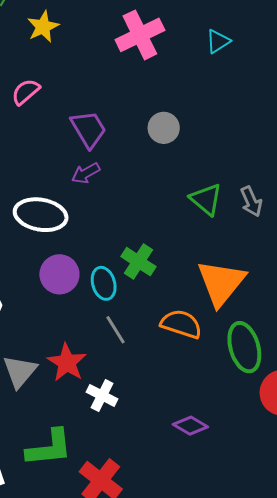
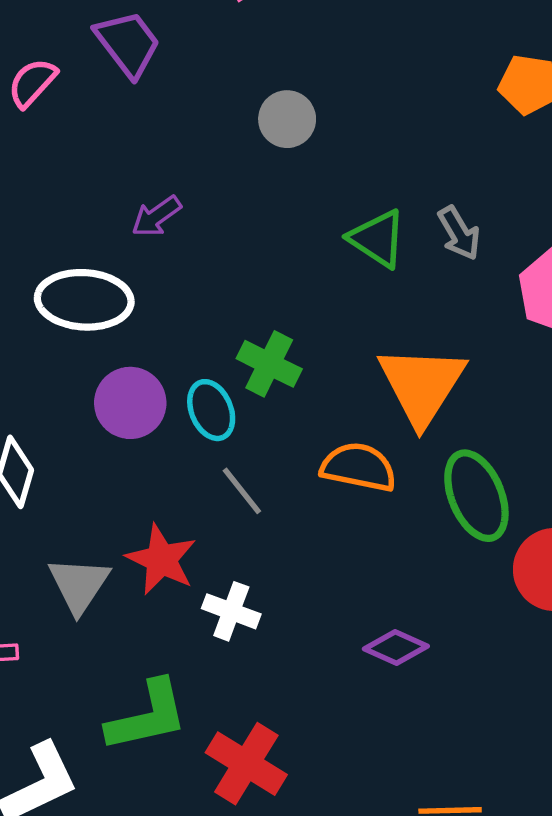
purple trapezoid: (89, 129) -> (128, 44), moved

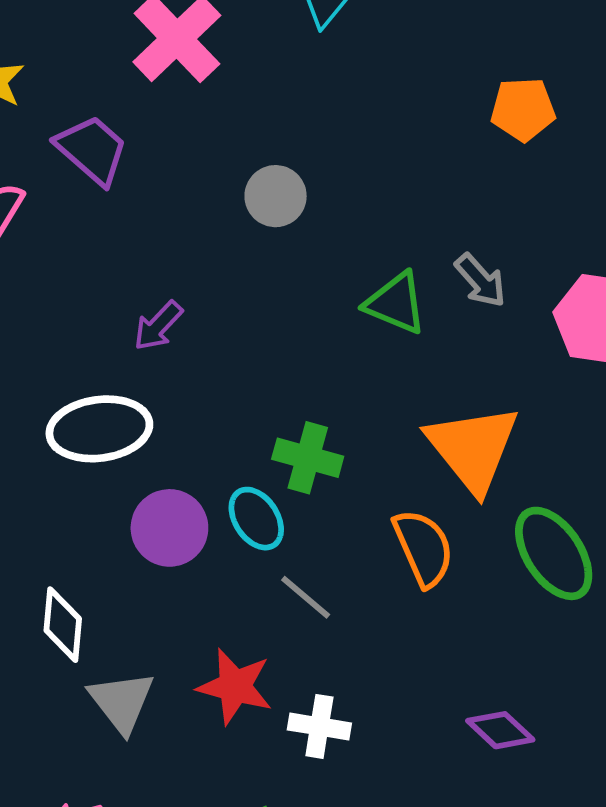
orange semicircle: (359, 467) -> (423, 548), turned 66
gray triangle: (79, 585) -> (122, 702), moved
purple diamond: (396, 647) -> (500, 730), turned 30

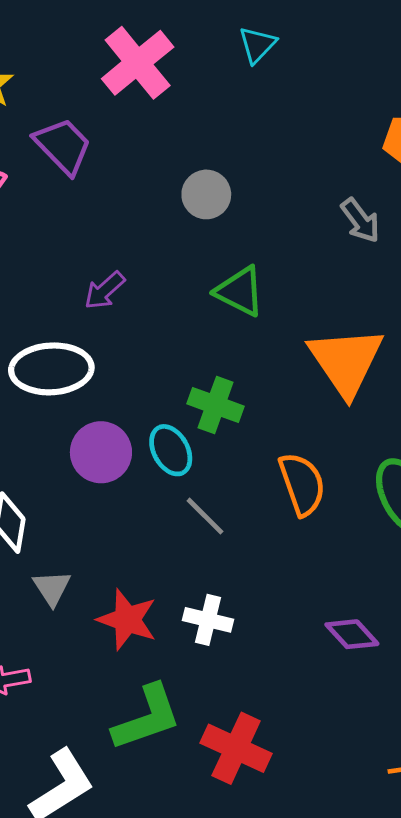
gray arrow: (481, 280) -> (360, 220), moved
green triangle: (396, 303) -> (240, 291), moved
orange triangle: (473, 448) -> (346, 361), moved
red star: (235, 686) -> (127, 620), moved
gray triangle: (122, 702) -> (52, 588), size x0.7

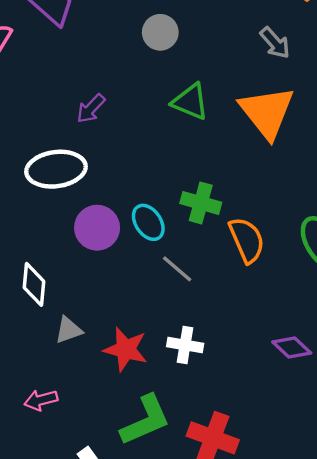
orange triangle: (346, 361) -> (267, 112), moved
green cross: (216, 405) -> (201, 203), moved
gray triangle: (52, 588) -> (68, 330), turned 48

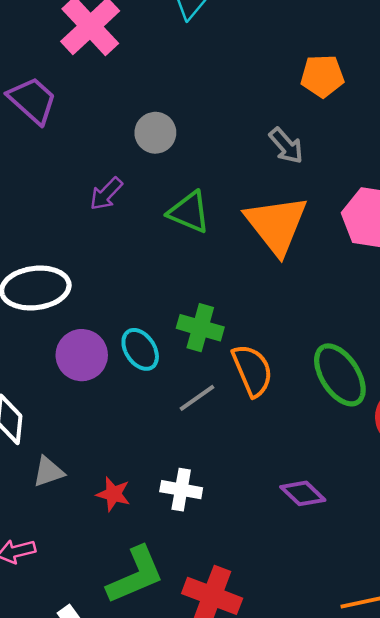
purple arrow: (91, 109) -> (106, 194), moved
gray line: (177, 269) -> (197, 398), moved, turned -76
red star: (126, 349) -> (113, 494), size x0.7

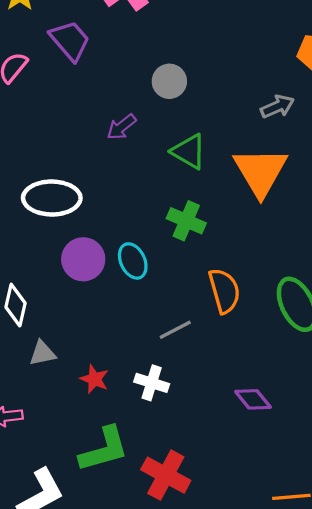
gray arrow: (286, 146) -> (277, 107), turned -80
green cross: (200, 328) -> (186, 221), moved
gray line: (197, 398) -> (175, 330), moved

